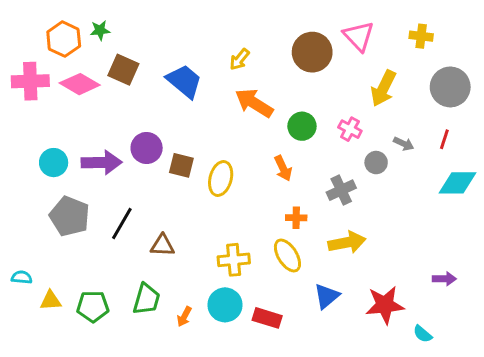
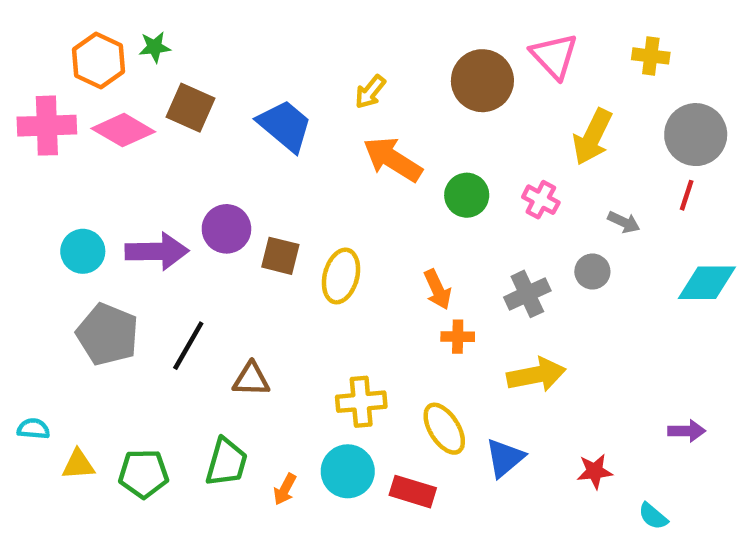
red line: (444, 139) -> (687, 195), moved
gray circle: (376, 163) -> (592, 272), moved
orange arrow: (283, 168) -> (438, 289), moved
yellow ellipse: (287, 256) -> (444, 429), moved
red star: (385, 305) -> (595, 471), size x0.6

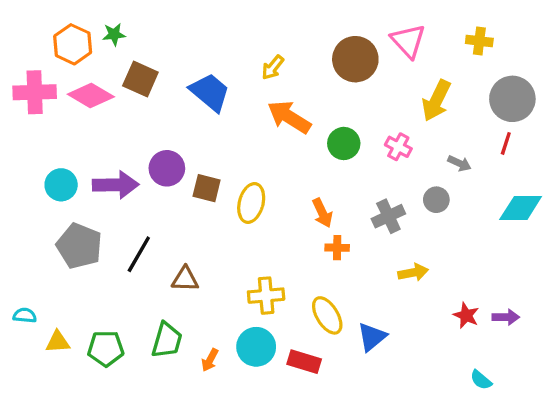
yellow arrow: (536, 375) -> (413, 272), moved, size x0.7
red star: (595, 471) -> (466, 315), moved, turned 30

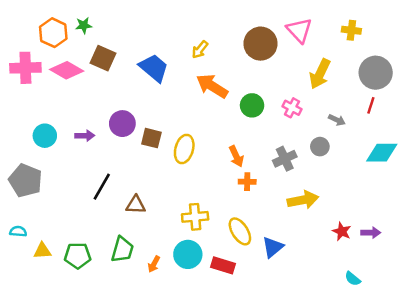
purple arrow: (116, 185) -> (85, 136), size x0.6
gray pentagon: (79, 246) -> (25, 181), moved
yellow arrow: (413, 272) -> (303, 200), size x1.4

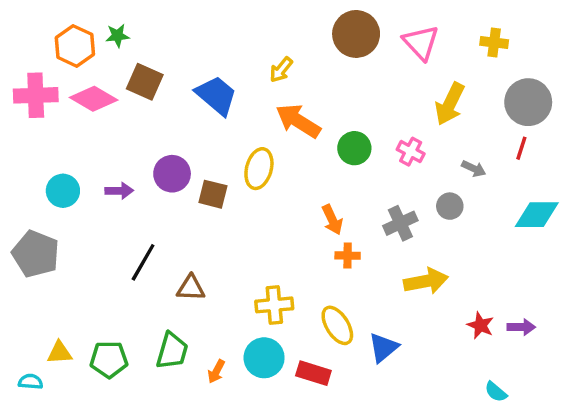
brown circle: (261, 44) -> (356, 34), moved
yellow ellipse: (184, 149) -> (259, 169), moved
cyan semicircle: (18, 231) -> (31, 382), moved

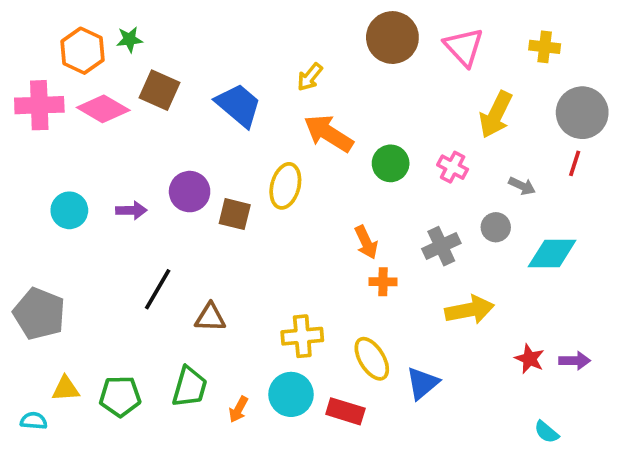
cyan diamond: (537, 215) -> (552, 254), moved
gray pentagon: (36, 254) -> (39, 314), moved

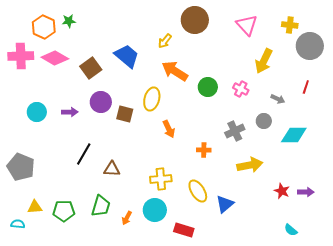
brown circle: (392, 38) -> (195, 20), moved
brown square: (160, 90) -> (91, 68), moved, turned 30
gray circle: (582, 113) -> (310, 46), moved
orange arrow: (366, 242) -> (169, 129), moved
red rectangle: (345, 411) -> (184, 230), moved

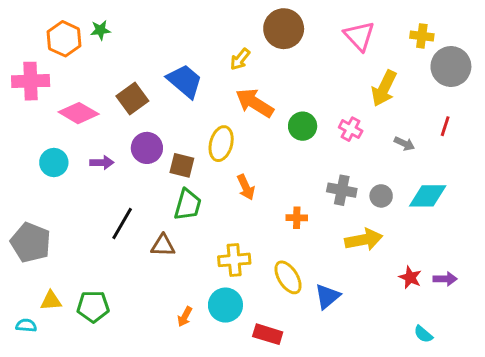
pink diamond: (55, 58) -> (79, 113), moved
gray circle: (264, 121) -> (381, 196), moved
gray cross: (235, 131) -> (342, 190), turned 36
green trapezoid: (101, 206) -> (188, 205), moved

